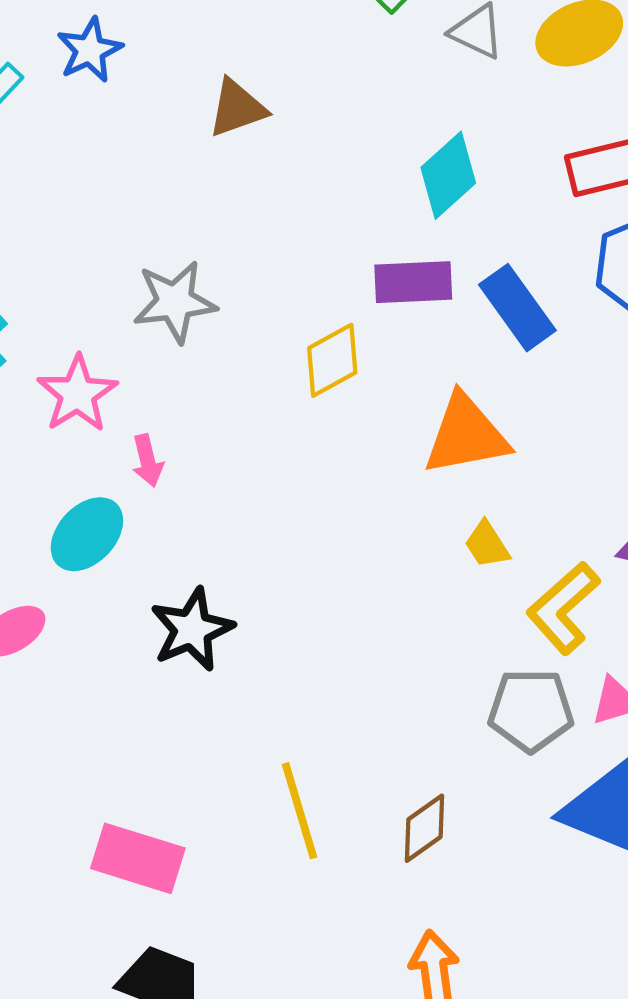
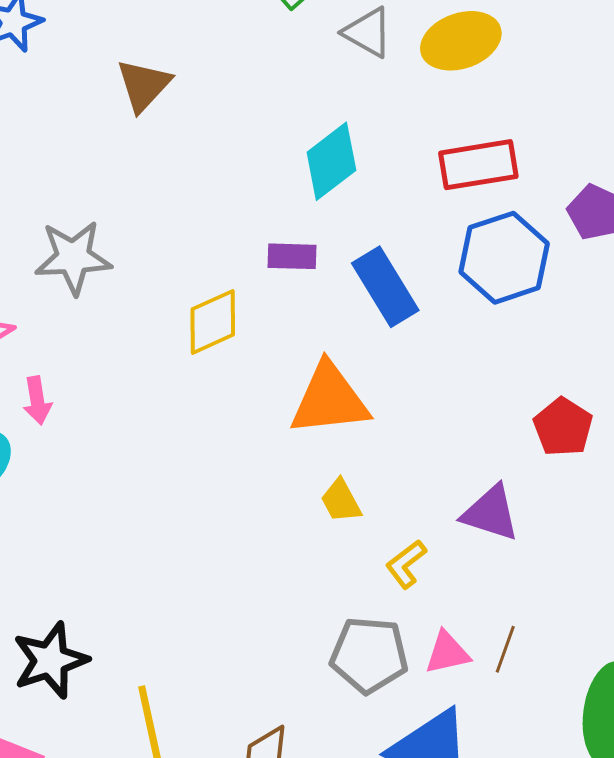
brown triangle: (237, 108) -> (144, 85), turned -32
purple rectangle: (413, 282) -> (292, 256), size x0.7
yellow L-shape: (563, 608) -> (406, 564), size x0.6
black star: (192, 629) -> (50, 660), moved

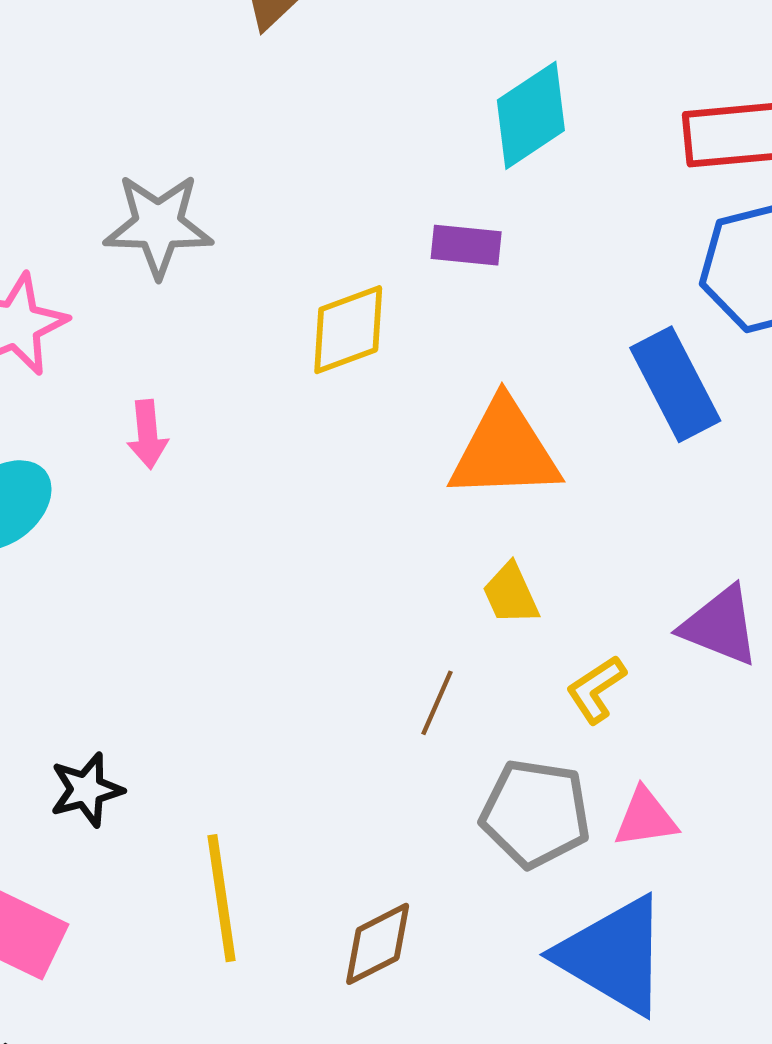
blue rectangle: (385, 287) -> (675, 384), moved
pink arrow: (37, 400) -> (147, 434), moved
brown line: (505, 649) -> (437, 703), moved
black star: (50, 660) -> (86, 790), size x0.7

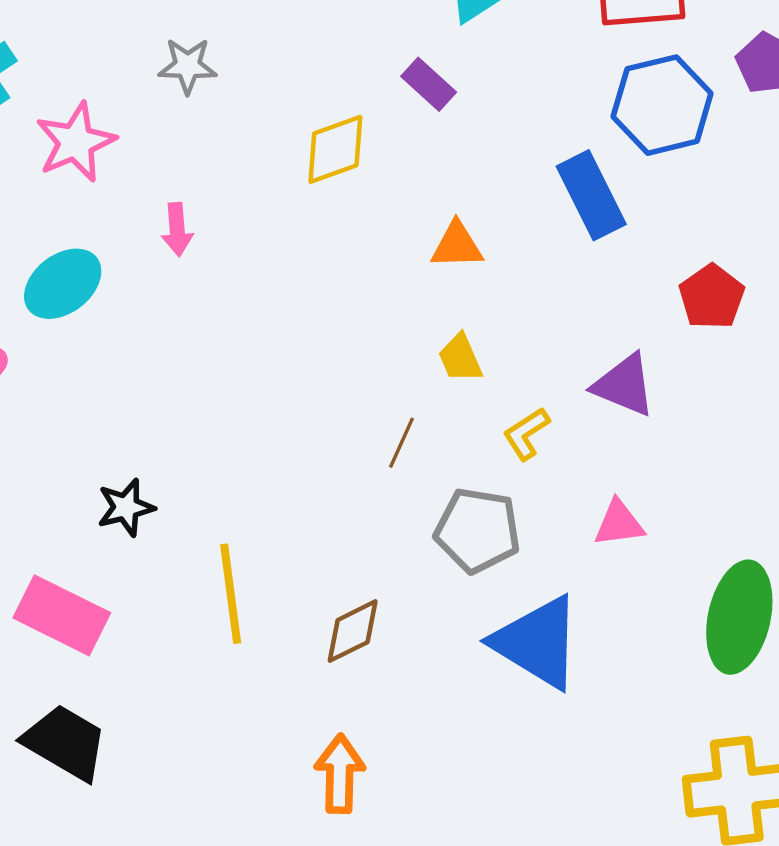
gray star: (158, 225) -> (188, 66), size x0.7
purple rectangle: (466, 245) -> (429, 84), turned 36
orange triangle: (505, 450) -> (457, 245), size x0.6
pink triangle: (646, 818) -> (619, 523), moved

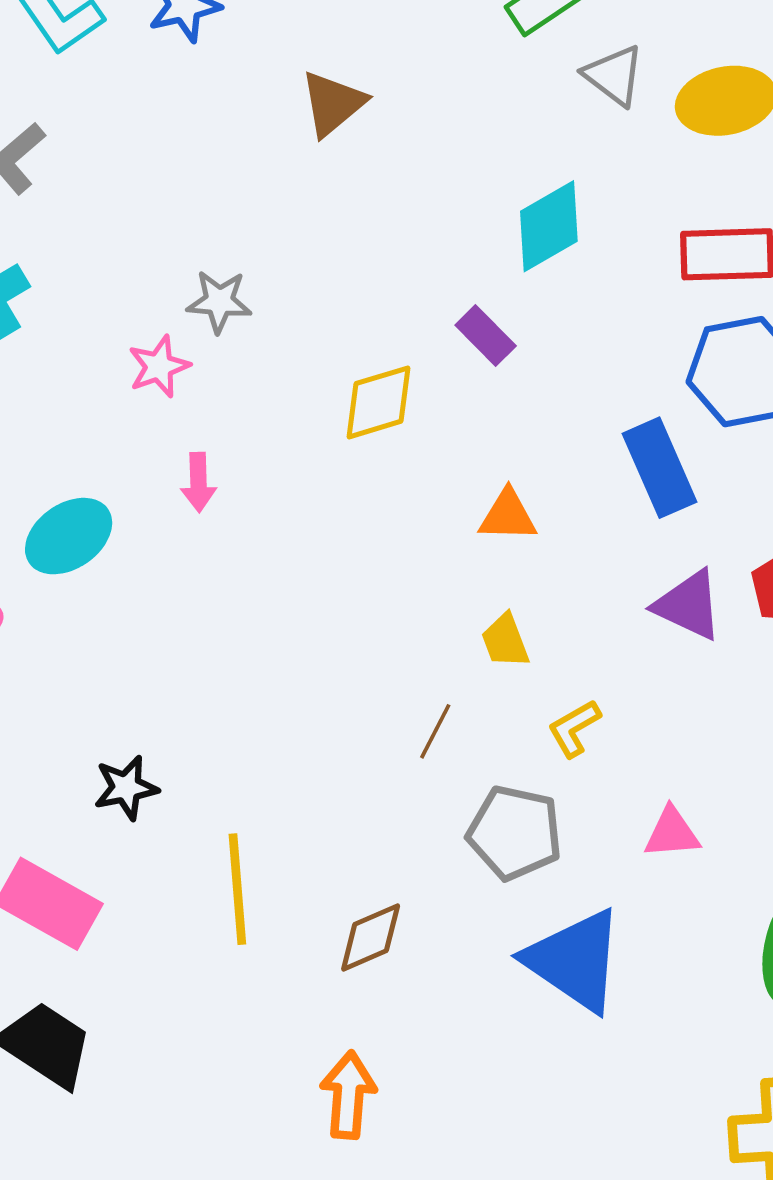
pink star: (76, 142) -> (159, 367), moved, size x0.7
purple triangle: (624, 385) -> (688, 605), moved

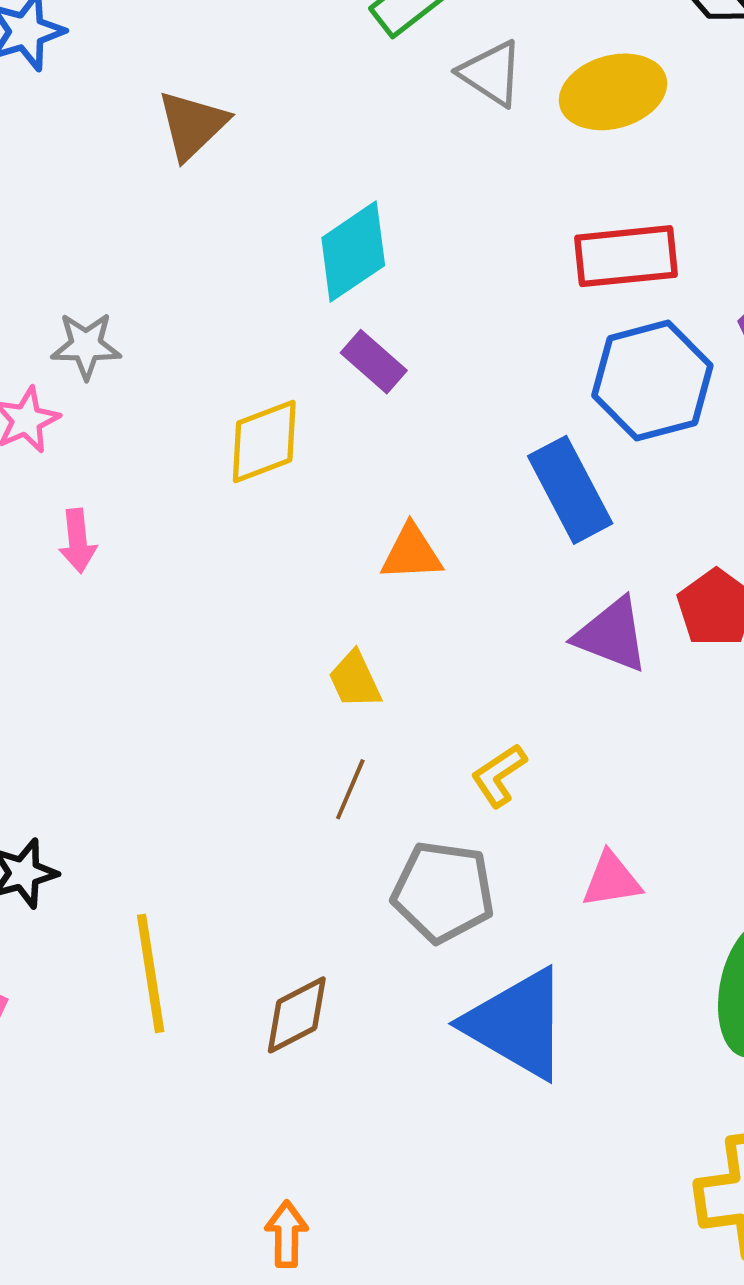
cyan diamond: (549, 226) -> (353, 252), moved
yellow trapezoid: (505, 641) -> (355, 680), moved
orange arrow: (348, 1095) -> (287, 1234), moved, size x0.7

